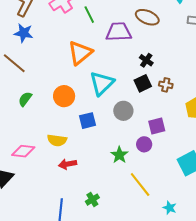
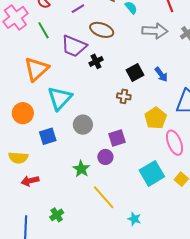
purple trapezoid: (119, 32) -> (74, 46), turned -152
black cross: (146, 60) -> (96, 61), moved, turned 32
black square: (143, 83) -> (135, 72), moved

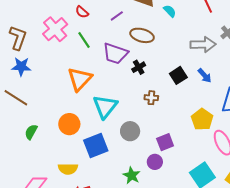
gray arrow: (155, 31) -> (203, 44), moved
brown cross: (124, 96) -> (151, 98), moved
blue square: (48, 136) -> (96, 145), size x1.4

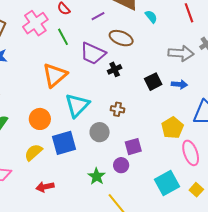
blue arrow: (205, 76) -> (179, 84), turned -49
brown cross: (151, 98) -> (117, 109), moved
yellow semicircle: (68, 169) -> (33, 152), moved, turned 132

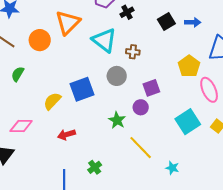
cyan triangle: (77, 105) -> (104, 40), moved, turned -32
orange circle: (40, 119) -> (40, 40), moved

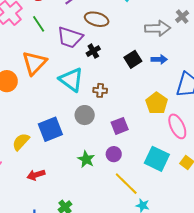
purple circle: (141, 107) -> (114, 154), moved
cyan square: (188, 122) -> (157, 159), turned -30
yellow line: (141, 148) -> (126, 184), moved

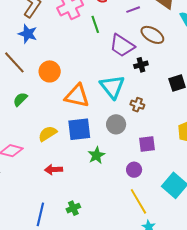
orange triangle: (34, 63) -> (77, 96), moved, turned 44
green star: (86, 159) -> (96, 155), moved

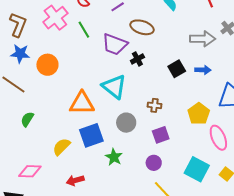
orange circle: (50, 71) -> (47, 65), moved
brown cross: (137, 105) -> (155, 105), moved

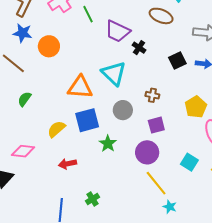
brown ellipse: (142, 27) -> (161, 16), moved
black cross: (137, 59) -> (139, 48), turned -32
purple circle: (154, 163) -> (147, 152), size x1.5
cyan square: (197, 169) -> (189, 162), size x0.7

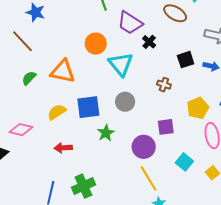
orange circle: (49, 46) -> (96, 44), moved
orange triangle: (80, 87) -> (63, 71), moved
brown cross: (152, 95) -> (164, 85), moved
purple square: (156, 125) -> (166, 127), moved
green cross: (92, 199) -> (83, 186), size x1.6

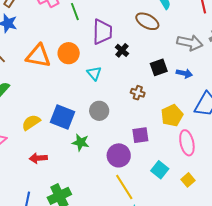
purple trapezoid: (130, 23) -> (102, 32), turned -120
cyan triangle: (121, 64) -> (94, 73), size x0.6
orange triangle: (63, 71) -> (38, 56), moved
blue square: (88, 107) -> (63, 117), turned 30
green star: (106, 133) -> (81, 142), turned -30

